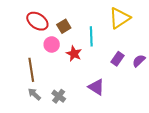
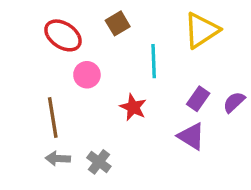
brown square: (64, 26) -> (118, 23), moved
red star: (74, 54) -> (133, 107), moved
purple triangle: (96, 87) -> (191, 136), moved
gray arrow: (34, 94) -> (58, 159), turned -40

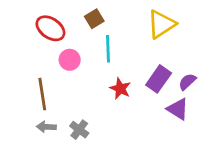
cyan line: (154, 61) -> (108, 49), moved
purple rectangle: (198, 99) -> (159, 79), size x1.4
red star: (133, 107) -> (120, 89), moved
purple triangle: (191, 136) -> (178, 109), moved

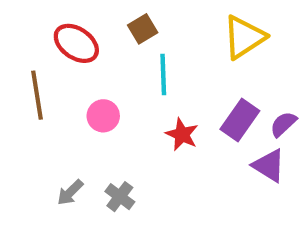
pink circle: (70, 60) -> (103, 116), moved
brown line: (42, 94) -> (37, 95), moved
gray arrow: (46, 127) -> (70, 192), turned -48

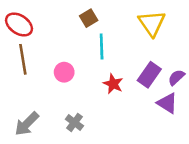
yellow triangle: (244, 37) -> (152, 23), turned -32
red ellipse: (76, 43) -> (19, 24), moved
gray arrow: (70, 192) -> (27, 124), moved, size x1.5

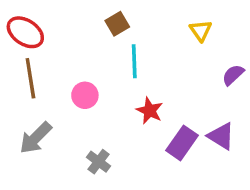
yellow triangle: (152, 23) -> (201, 31), size x0.6
purple rectangle: (149, 75) -> (182, 143), moved
purple semicircle: (176, 77) -> (233, 75), moved
gray arrow: (27, 124) -> (36, 138), moved

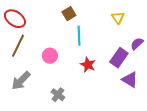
brown line: (30, 78) -> (18, 46), turned 35
purple rectangle: (182, 143) -> (119, 58), moved

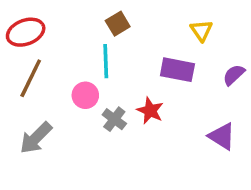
red ellipse: (15, 19) -> (26, 32), turned -55
cyan line: (79, 36) -> (106, 61), moved
purple rectangle: (119, 58) -> (177, 70), moved, turned 66
gray cross: (58, 95) -> (114, 119), moved

